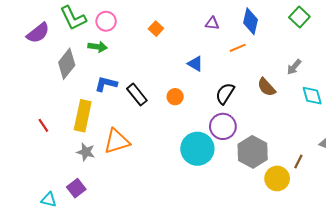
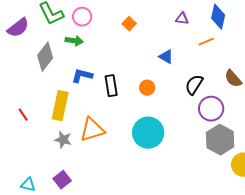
black rectangle: (137, 95) -> (111, 86), turned 30
purple circle: (223, 126) -> (211, 109), moved
cyan circle: (197, 149) -> (148, 133), moved
purple square: (76, 188) -> (62, 180), moved

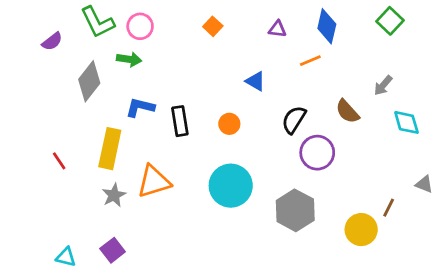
orange square: (129, 24) -> (213, 26), moved
purple semicircle: (18, 28) -> (52, 41), size x0.7
gray star: (63, 140) -> (114, 195), turned 30
gray hexagon: (220, 140) -> (295, 210), moved

